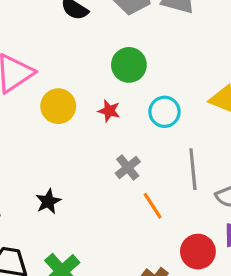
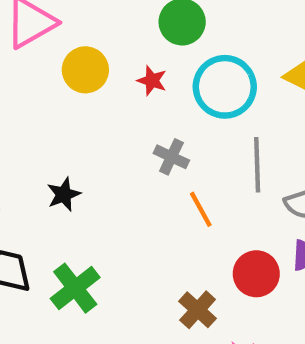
cyan circle: (164, 112) -> (225, 87), size x1.5
gray cross: (128, 167) -> (171, 157), turned -30

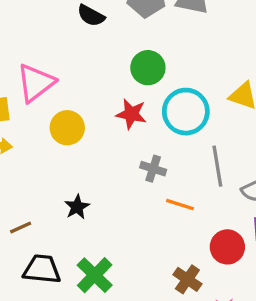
yellow circle: (85, 70) -> (67, 128), moved
red star: (152, 81) -> (131, 114), size x1.4
orange line: (201, 209) -> (180, 205), turned -36

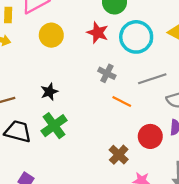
gray line: (217, 166) -> (152, 79), turned 72
green cross: (95, 275) -> (54, 126), moved

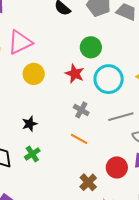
orange line: (122, 102) -> (79, 139), moved
green cross: (54, 126) -> (32, 154), size x0.7

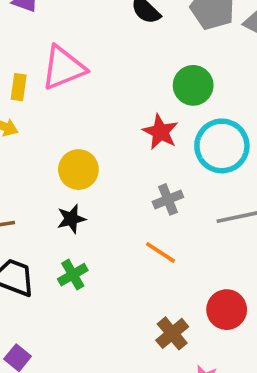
yellow circle: (34, 74) -> (78, 170), moved
gray cross: (81, 110) -> (168, 199), turned 35

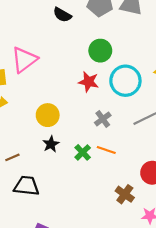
green cross: (73, 275) -> (83, 152), moved

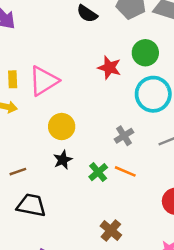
green circle: (100, 51) -> (145, 53), moved
pink triangle: (24, 60) -> (44, 81), moved
red star: (89, 82) -> (109, 68), moved
brown cross: (125, 194) -> (111, 230), moved

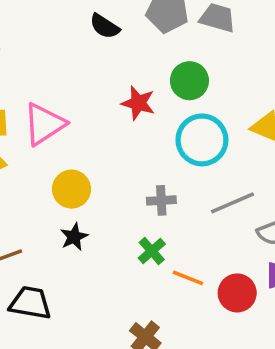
gray cross: (124, 136) -> (161, 200), turned 30
orange line: (125, 171) -> (188, 278), moved
green cross: (98, 172) -> (152, 251), moved

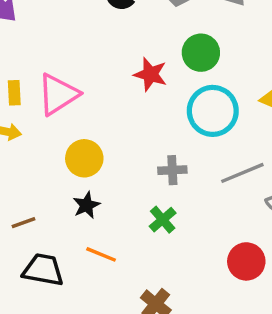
orange line: (188, 278) -> (101, 254), moved

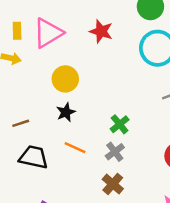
red star: (150, 74) -> (101, 31), moved
gray cross: (172, 170) -> (115, 152), moved, turned -36

